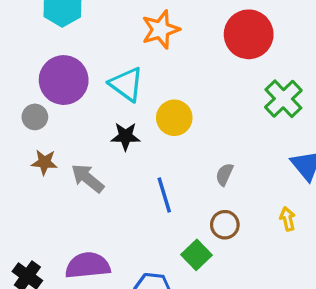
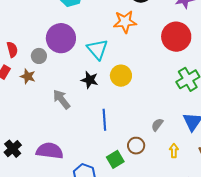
brown star: (44, 162) -> (28, 76), moved
gray semicircle: (224, 174) -> (157, 125), moved

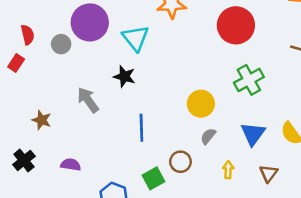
brown star: (28, 76) -> (42, 120), moved
yellow circle: (121, 76) -> (201, 104), moved
purple semicircle: (50, 151) -> (71, 165), size x0.6

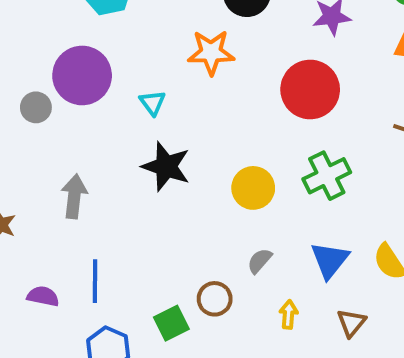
cyan triangle: (135, 38) -> (152, 103), size x0.6
black star: (124, 76) -> (166, 166), moved, size x1.4
gray arrow: (88, 100) -> (74, 196), turned 40
yellow circle: (201, 104) -> (253, 188), moved
blue line: (141, 128) -> (95, 281), moved

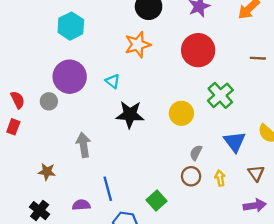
brown circle: (215, 299) -> (191, 176), moved

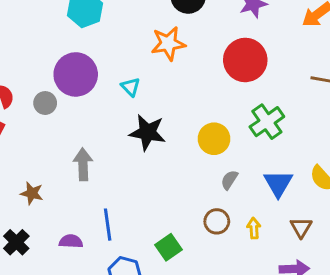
gray semicircle: (196, 153) -> (229, 180), moved

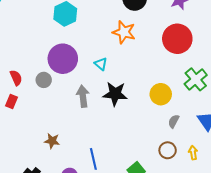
orange star: (168, 43) -> (124, 32), turned 30
gray arrow: (83, 164) -> (83, 96), moved
brown star: (32, 193) -> (52, 141), moved

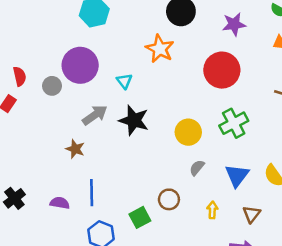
gray arrow: (83, 96) -> (95, 115), turned 50
brown star: (52, 141) -> (75, 149), moved
brown circle: (168, 150) -> (169, 199), moved

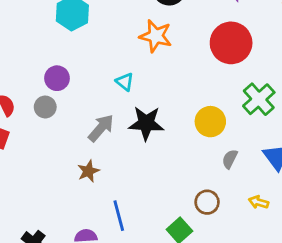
purple circle: (80, 65) -> (57, 78), moved, size x0.6
brown star: (75, 149) -> (88, 171), turned -30
yellow arrow: (212, 210) -> (259, 202), turned -63

